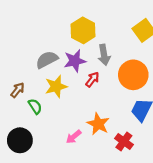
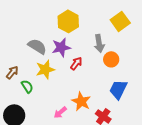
gray arrow: (104, 55) -> (99, 43), moved
gray semicircle: (47, 60) -> (37, 46), turned 60
orange circle: (133, 75) -> (111, 59), size x0.6

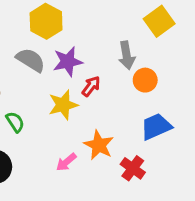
yellow hexagon: (68, 21) -> (46, 21), moved
yellow star: (45, 69) -> (63, 105), moved
blue trapezoid: (118, 89) -> (156, 127), turned 40

